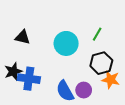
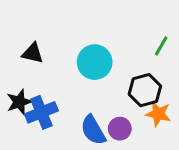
green line: (97, 34) -> (161, 46), moved
blue cross: (29, 79) -> (41, 112), turned -30

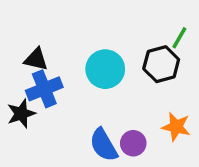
green line: (161, 46) -> (179, 38), moved
black hexagon: (145, 90) -> (161, 64), moved
blue cross: (41, 112) -> (44, 89), moved

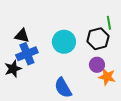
green line: (179, 38) -> (109, 23), turned -40
purple circle: (133, 143) -> (97, 65), moved

